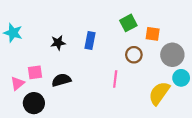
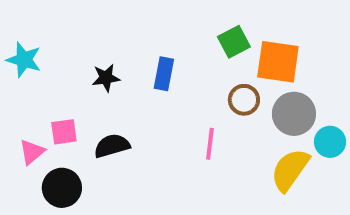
orange square: (153, 34) -> (278, 62), size x1.6
gray circle: (172, 55) -> (294, 114), moved

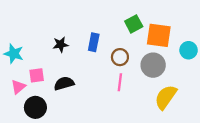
cyan star: (24, 60) -> (14, 54), moved
brown circle: (244, 100) -> (120, 57), moved
gray circle: (294, 114) -> (153, 65), moved
cyan circle: (330, 142) -> (189, 50), moved

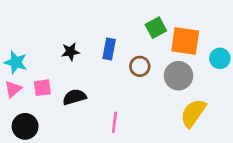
pink line: (120, 82) -> (114, 122), moved
pink triangle: (18, 87) -> (13, 89), moved
black circle: (35, 107) -> (25, 126), moved

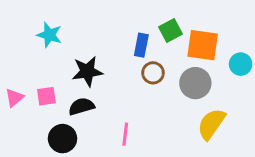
blue rectangle: (109, 49) -> (141, 45), moved
black star: (70, 52) -> (87, 71), moved, size x1.5
cyan star: (16, 62) -> (49, 35), moved
black circle: (25, 126) -> (63, 139), moved

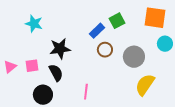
blue rectangle: (141, 45) -> (97, 31), turned 35
orange square: (203, 45) -> (155, 18), moved
black semicircle: (81, 106) -> (56, 73), turned 78

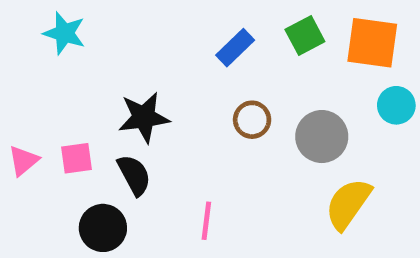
green square: (117, 21) -> (305, 36), moved
cyan star: (34, 24) -> (64, 33), moved
blue rectangle: (97, 31) -> (235, 48), moved

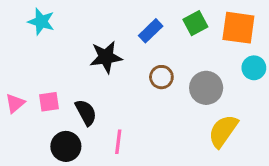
black star: (144, 117) -> (106, 57), moved
pink line: (206, 221) -> (118, 142), moved

